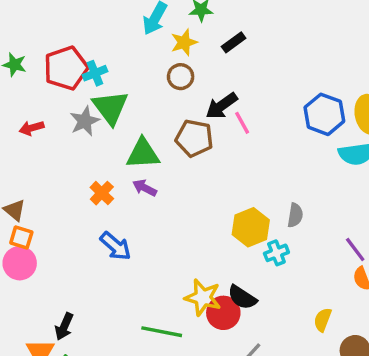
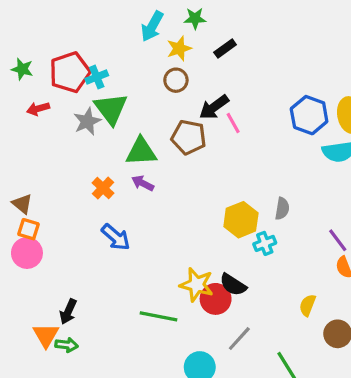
red arrow: (32, 128) -> (38, 109), moved

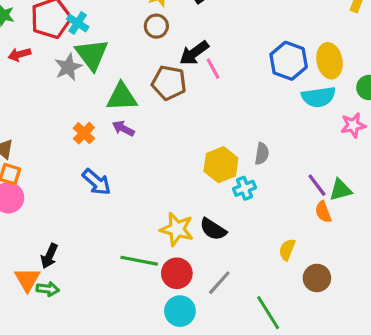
cyan cross: (97, 77) -> (78, 23), turned -35
red circle: (216, 299) -> (177, 273), moved

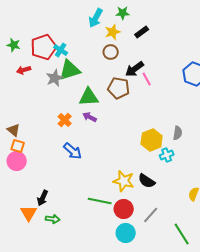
green triangle: (92, 54) -> (70, 70), turned 50
green arrow: (48, 289) -> (53, 219), moved

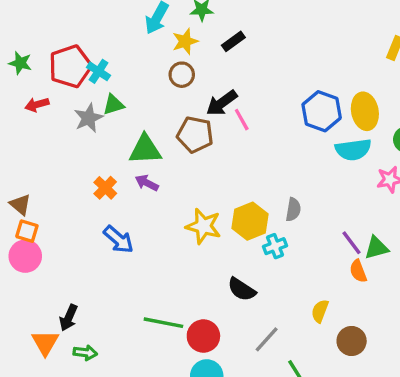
green triangle: (70, 70) -> (114, 105), size x0.6
yellow star: (124, 181) -> (203, 226), moved
gray line: (151, 215) -> (267, 339), moved

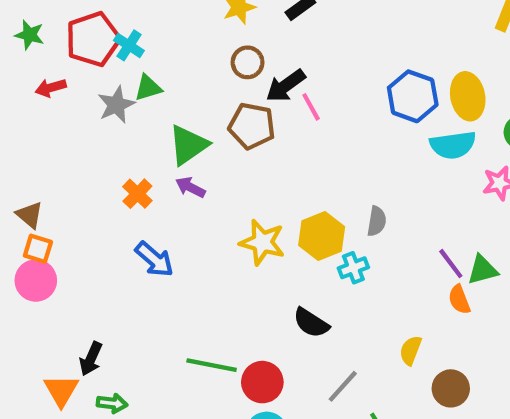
brown circle: (182, 75) -> (248, 62), moved
green triangle: (145, 150) -> (188, 145), turned -32

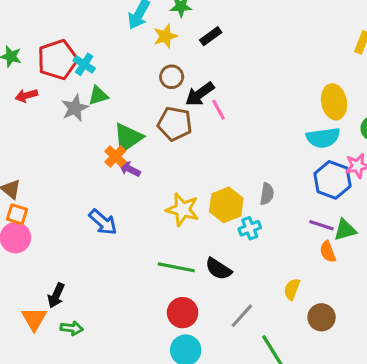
blue hexagon: (413, 96) -> (332, 180), moved
orange cross: (137, 194) -> (115, 156), moved
purple line: (451, 264) -> (322, 225), turned -35
green line: (212, 365) -> (176, 267), moved

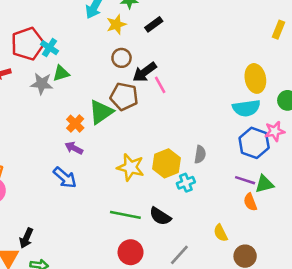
gray star: (75, 108) -> (42, 84), turned 30
green triangle: (128, 138) -> (101, 112), moved
purple arrow: (129, 169) -> (74, 148), moved
yellow semicircle: (292, 289) -> (221, 233), turned -48

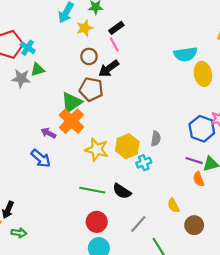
pink line: (160, 85) -> (114, 44), moved
cyan semicircle: (246, 108) -> (185, 54), moved
orange cross: (75, 124) -> (71, 121), moved, size x1.6

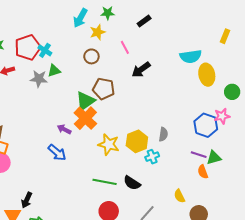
black rectangle: (116, 28) -> (144, 21), moved
brown circle: (89, 56) -> (91, 56), moved
black arrow: (109, 68) -> (141, 70), moved

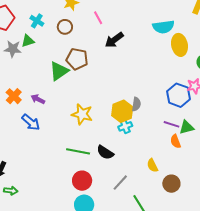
cyan cross: (45, 50) -> (37, 21), moved
orange cross: (85, 118) -> (14, 96), moved, size x0.7
yellow hexagon: (137, 141) -> (122, 111), moved

